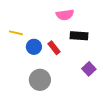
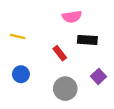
blue circle: (34, 47) -> (21, 74), moved
gray circle: (40, 80) -> (65, 89), moved

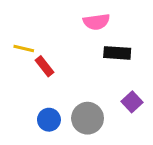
red rectangle: (60, 53) -> (45, 66), moved
blue circle: (21, 74) -> (49, 120), moved

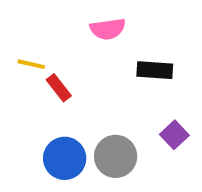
pink semicircle: (96, 22) -> (108, 29), moved
blue circle: (49, 120) -> (65, 158), size x1.4

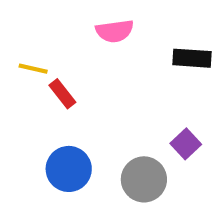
black rectangle: (155, 70) -> (192, 58), moved
gray circle: (116, 156) -> (144, 179), moved

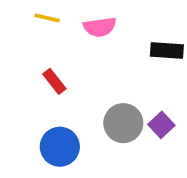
yellow line: (33, 69) -> (47, 18), moved
gray circle: (144, 179) -> (123, 123), moved

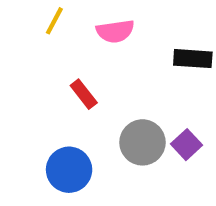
yellow line: (47, 18) -> (54, 21), turned -75
red rectangle: (54, 81) -> (84, 94), moved

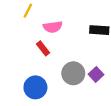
pink semicircle: (115, 31) -> (53, 27), moved

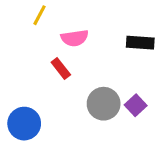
blue circle: (35, 87) -> (24, 124), moved

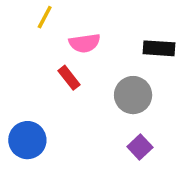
gray circle: (104, 104) -> (133, 95), moved
purple square: (136, 105) -> (140, 147), moved

